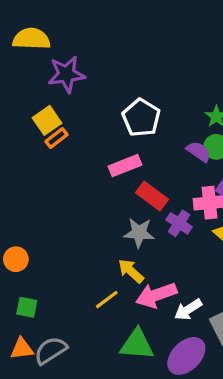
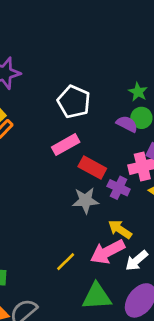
yellow arrow: (131, 271) -> (120, 229), moved

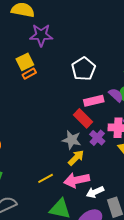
pink rectangle: (66, 145) -> (94, 101), moved
yellow arrow: (120, 229) -> (76, 158), moved, turned 84

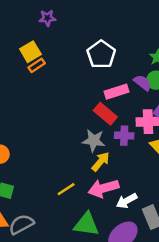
purple star: (41, 35) -> (47, 18), size x0.6
purple cross: (97, 138) -> (124, 136), turned -35

